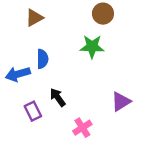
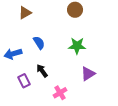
green star: (92, 47) -> (77, 46), moved
blue semicircle: (43, 59) -> (39, 43), moved, turned -32

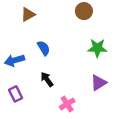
green star: (77, 46) -> (97, 48), moved
purple rectangle: (24, 81) -> (16, 94), moved

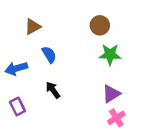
brown circle: (84, 11) -> (100, 25), moved
brown triangle: (28, 14) -> (33, 27), moved
pink cross: (67, 104) -> (116, 118), moved

